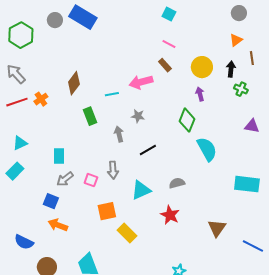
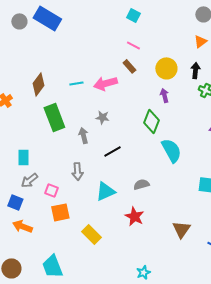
cyan line: (112, 94) -> (76, 83), moved
green rectangle: (90, 116) -> (54, 117), size x1.5
pink square: (91, 180) -> (51, 190), moved
orange square: (107, 211) -> (60, 212), moved

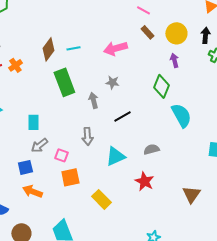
brown rectangle: (129, 66) -> (147, 32), moved
cyan line: (76, 83) -> (73, 48), moved
blue square: (15, 202) -> (25, 167), turned -35

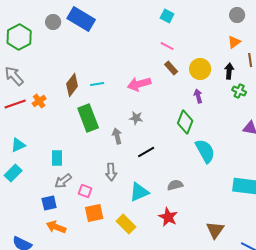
yellow rectangle: (101, 199) -> (126, 224), moved

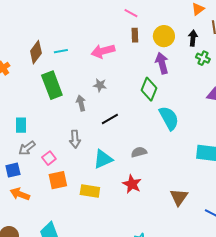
brown rectangle: (171, 68) -> (135, 35), turned 40
purple arrow: (198, 96) -> (162, 63), size x1.5
pink square: (85, 191) -> (49, 158), turned 32
yellow rectangle: (126, 224) -> (90, 191), turned -36

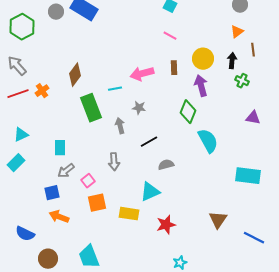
brown rectangle: (135, 35) -> (174, 68), moved
cyan line: (61, 51) -> (115, 89), moved
gray semicircle: (139, 152) -> (166, 165), moved
cyan triangle: (103, 159) -> (150, 192), moved
red star: (132, 184) -> (166, 225), moved, turned 30

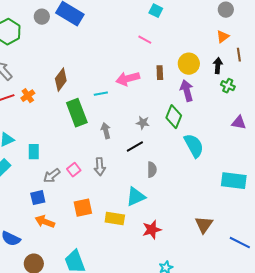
pink line: (170, 36) -> (145, 40), moved
gray star: (139, 108) -> (143, 123), moved
cyan rectangle: (60, 148) -> (34, 152), moved
gray semicircle: (166, 165) -> (152, 170), turned 105
pink square: (88, 181) -> (74, 170), moved

